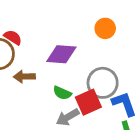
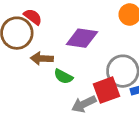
green semicircle: (62, 93) -> (63, 76), moved

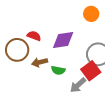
red semicircle: (33, 17) -> (34, 36), moved

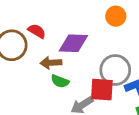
brown arrow: (40, 62) -> (51, 63), moved
red square: (91, 71) -> (102, 90), turned 30

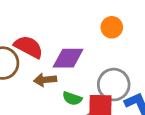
red semicircle: (37, 31) -> (29, 47), size x1.5
green semicircle: (60, 81) -> (72, 98), moved

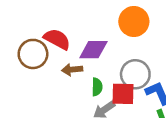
orange circle: (112, 27) -> (134, 21), size x1.5
green semicircle: (72, 98) -> (97, 87), turned -108

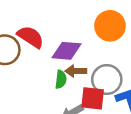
brown arrow: (72, 70) -> (76, 71), moved
green semicircle: (97, 87) -> (61, 79), moved

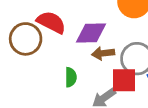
green semicircle: (61, 79) -> (71, 77), moved

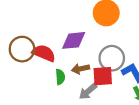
red semicircle: (51, 22) -> (44, 53), moved
brown arrow: (103, 53) -> (81, 69), moved

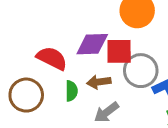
brown circle: (22, 49) -> (26, 95), moved
red square: (103, 76) -> (119, 51), moved

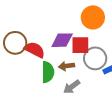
green semicircle: (71, 91) -> (48, 72), size x1.5
brown circle: (26, 95) -> (15, 43), moved

